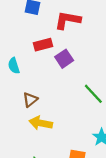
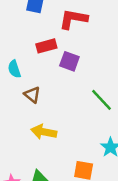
purple square: (64, 59) -> (69, 61), turned -36
brown triangle: (30, 100) -> (32, 95), moved, turned -42

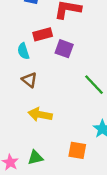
cyan semicircle: (14, 69) -> (23, 51), moved

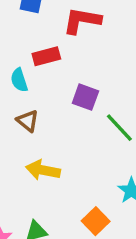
purple square: (64, 49) -> (85, 97), moved
orange square: (77, 150) -> (96, 221), turned 36

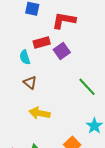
purple square: (85, 97) -> (62, 51), moved, turned 35

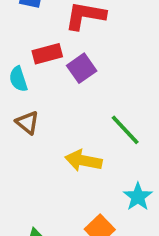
yellow arrow: (40, 113) -> (83, 161), moved

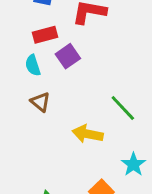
red rectangle: (47, 54) -> (45, 35), moved
purple square: (82, 68) -> (68, 56), moved

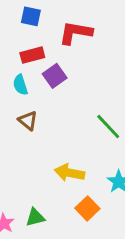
yellow arrow: (88, 134) -> (70, 173), moved

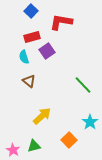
blue square: (31, 16) -> (31, 11), turned 32
yellow arrow: (70, 173) -> (42, 116), moved, turned 126

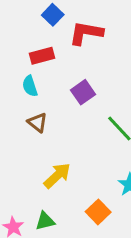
blue square: (31, 11) -> (53, 15), moved
purple square: (47, 51) -> (83, 92), moved

